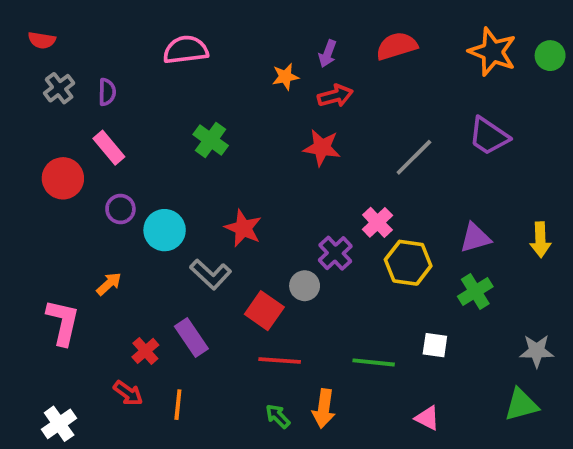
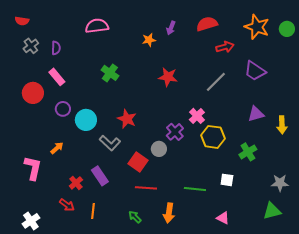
red arrow: (335, 96) -> (225, 47), moved
purple triangle: (475, 238) -> (256, 114), moved
green arrow: (278, 416) -> (135, 217), moved

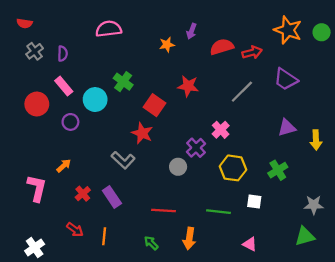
red semicircle: (207, 24) -> (222, 47), moved
cyan circle: (86, 120) -> (95, 100), moved
yellow hexagon: (213, 137) -> (233, 168), moved
red square: (138, 162) -> (155, 105), moved
red cross: (76, 183) -> (83, 194), moved

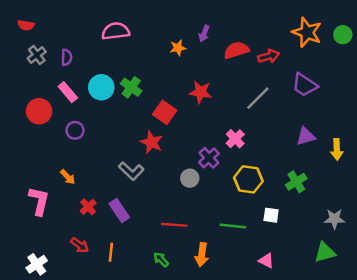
cyan circle: (95, 100) -> (101, 87), moved
orange arrow: (64, 166) -> (68, 177), turned 88

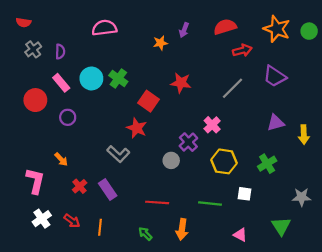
red semicircle: (236, 50) -> (225, 27), moved
green triangle: (325, 252) -> (281, 226), moved, turned -48
white cross: (37, 264) -> (42, 219), moved

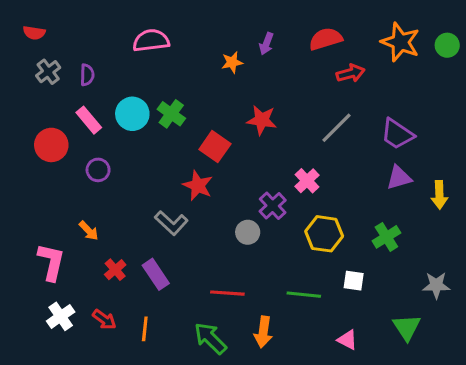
purple trapezoid: (275, 76) -> (397, 134), moved
green arrow: (145, 234) -> (210, 338), size x1.6

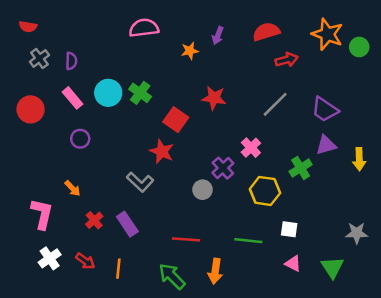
pink semicircle: (151, 41) -> (144, 28), moved
green circle: (447, 45) -> (359, 47), moved
red circle: (51, 145) -> (31, 109), moved
green cross: (386, 237) -> (301, 168), moved
pink triangle: (347, 340) -> (293, 264), moved

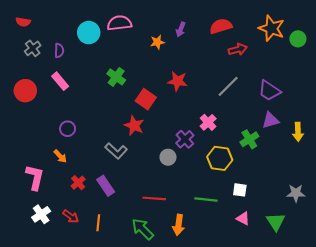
cyan circle: (108, 93) -> (89, 33), moved
purple circle: (80, 139) -> (68, 129), moved

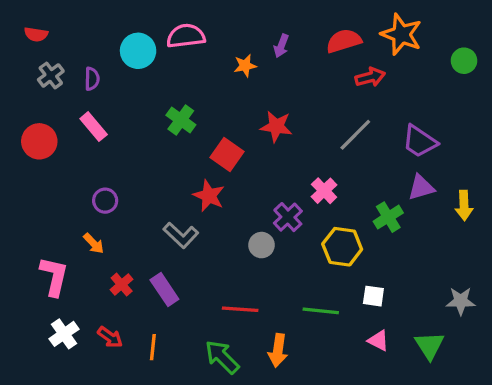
orange star: (272, 28) -> (401, 34), moved

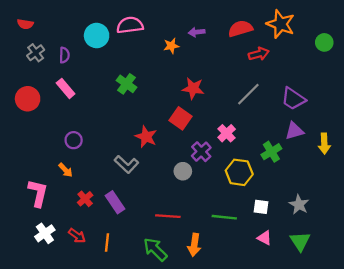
purple arrow: (281, 46) -> (197, 32), turned 63
red square: (227, 155) -> (181, 118), moved
gray star: (461, 301) -> (299, 205), moved, turned 30

